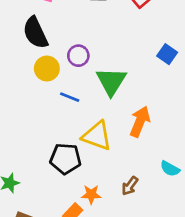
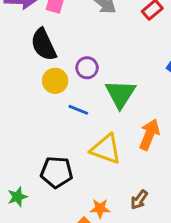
black pentagon: (65, 159) -> (57, 172), moved

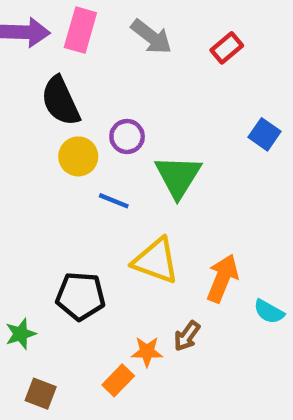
orange arrow: (149, 134) -> (222, 278), moved
brown arrow: (139, 200) -> (187, 336), moved

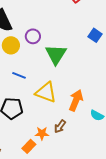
blue line: (114, 201) -> (19, 75), moved

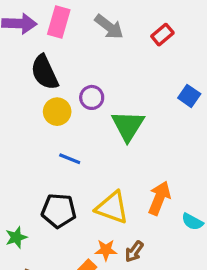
yellow triangle: (46, 92) -> (112, 208), moved
brown arrow: (60, 126) -> (134, 252), moved

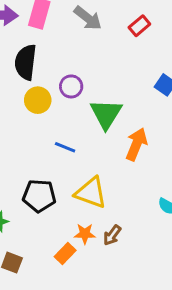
black semicircle: (45, 72) -> (26, 62), turned 32
blue line: (70, 159) -> (65, 147), moved
orange arrow: (159, 198) -> (136, 144), moved

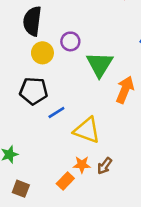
blue line: (65, 147) -> (56, 113), moved, turned -54
black pentagon: (39, 196) -> (34, 91), moved

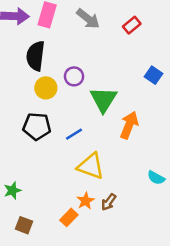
blue line: (56, 113) -> (74, 134), moved
orange star: (82, 165) -> (86, 201), turned -30

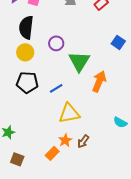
yellow circle: (46, 88) -> (25, 52), moved
yellow triangle: (91, 166) -> (69, 113), turned -30

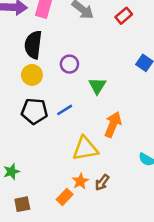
green triangle: (79, 61) -> (97, 86), size x0.7
orange arrow: (99, 81) -> (113, 124), moved
blue line: (56, 88) -> (65, 110), moved
brown square: (17, 159) -> (22, 204), turned -32

